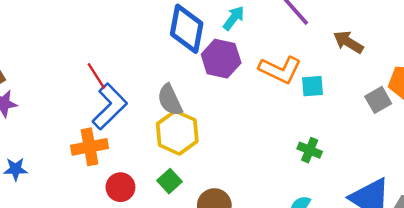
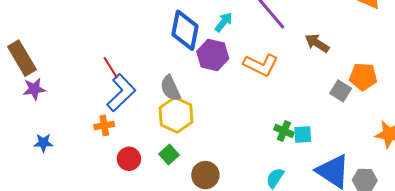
cyan square: (313, 86) -> (303, 135), moved
gray square: (378, 100) -> (341, 91), turned -30
orange cross: (90, 147) -> (104, 125), size x0.7

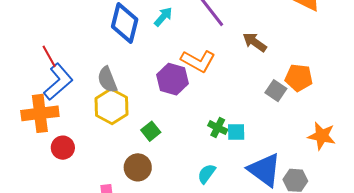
purple hexagon: (213, 55) -> (172, 79), moved
orange cross: (104, 125) -> (40, 113), size x1.8
green square: (169, 154) -> (151, 131), moved

